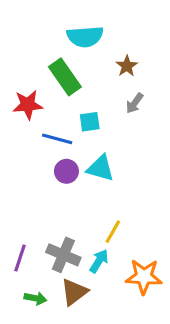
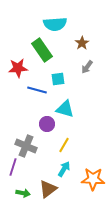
purple circle: (66, 171) -> (47, 124), moved
yellow line: (113, 232) -> (64, 145), moved
gray cross: (63, 255) -> (26, 146), moved

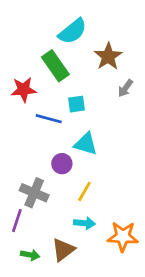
cyan semicircle: (55, 24) -> (72, 31), turned -35
brown star: (82, 43) -> (108, 56), size x1.5
gray arrow: (87, 67) -> (125, 88), moved
cyan arrow: (64, 169) -> (84, 223), turned 63

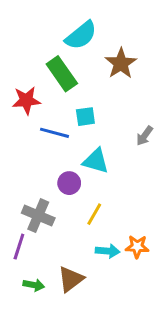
gray arrow: (125, 88) -> (145, 136), moved
cyan arrow: (84, 223) -> (108, 251), moved
orange star: (123, 236) -> (137, 247), moved, size x0.7

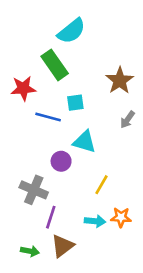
brown star: (121, 63) -> (120, 81), moved
yellow line: (94, 214) -> (101, 185), moved
purple line: (19, 247) -> (51, 217), moved

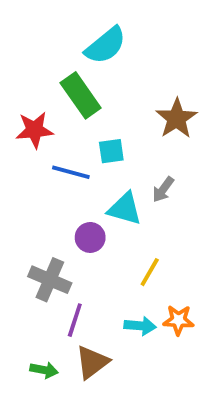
gray arrow: (127, 120) -> (163, 189), moved

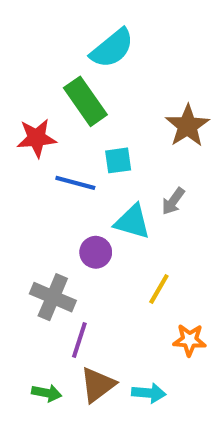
cyan arrow: (140, 326) -> (149, 393), moved

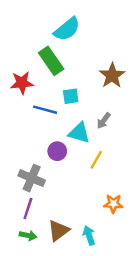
yellow line: (159, 289) -> (96, 160), moved
purple line: (79, 340) -> (28, 209), moved
cyan arrow: (149, 393) -> (89, 235), turned -114

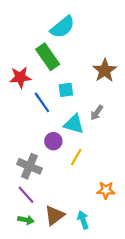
blue line: (45, 110) -> (42, 102), turned 40
yellow line: (96, 160) -> (76, 157), moved
purple line: (28, 209) -> (26, 195), turned -60

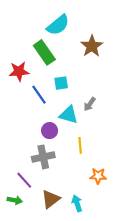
brown star: (105, 70) -> (92, 46), moved
yellow line: (76, 157) -> (80, 145), moved, turned -35
gray cross: (29, 166) -> (43, 157), moved, turned -35
green arrow: (26, 220) -> (15, 200), moved

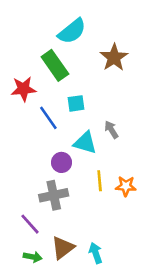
gray arrow: (90, 104) -> (111, 130), turned 112
orange star: (98, 176) -> (126, 186), moved
green arrow: (15, 200) -> (33, 257), moved

